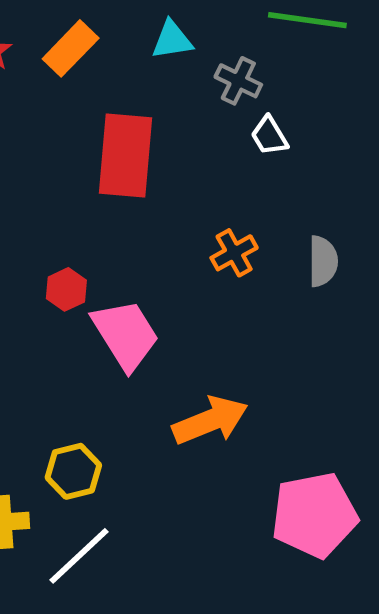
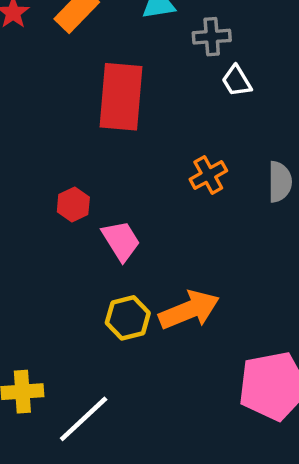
gray cross: (238, 81) -> (212, 37), turned -30
pink trapezoid: (126, 335) -> (121, 241), size x0.7
yellow hexagon: (73, 471) -> (128, 318), moved

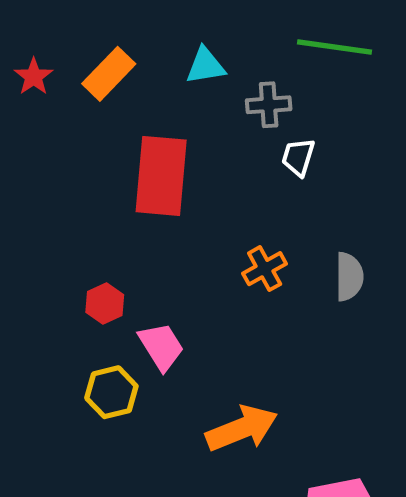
white trapezoid: (237, 81) -> (298, 157), turned 48
yellow hexagon: (128, 318) -> (111, 392), moved

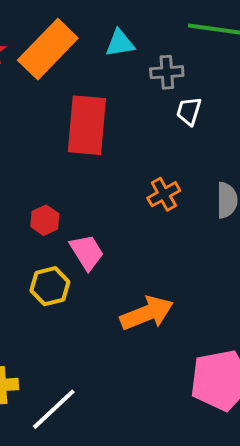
orange rectangle: (109, 74) -> (48, 49), size x1.5

